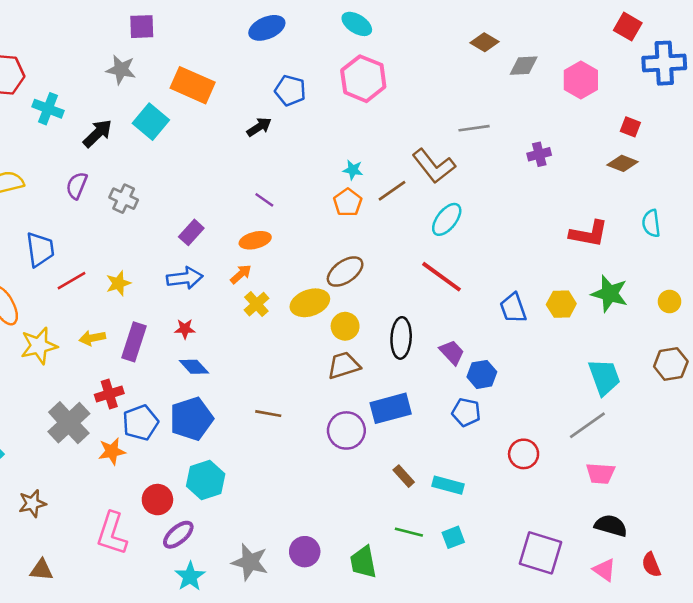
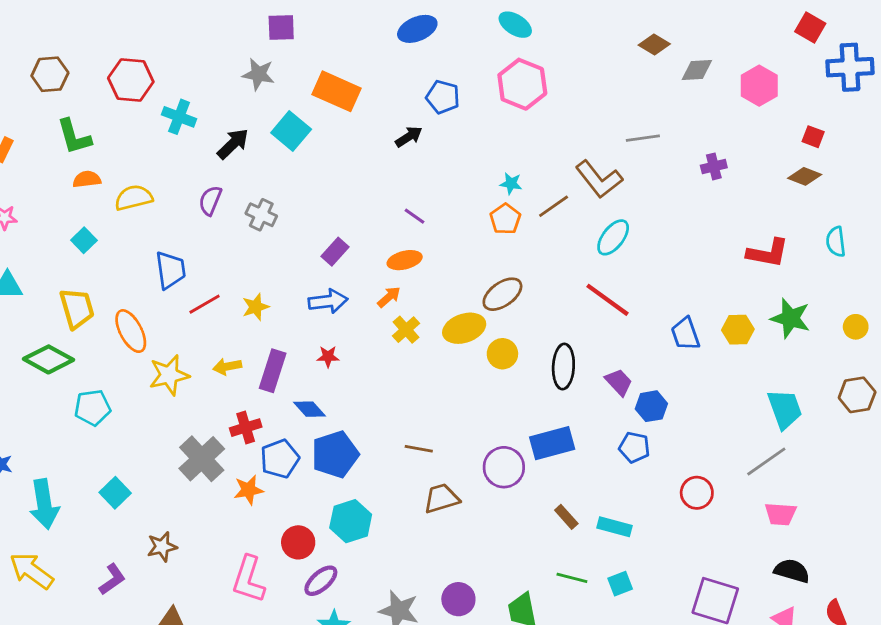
brown trapezoid: (344, 365) -> (441, 498), moved
blue diamond: (194, 367) -> (310, 409), moved

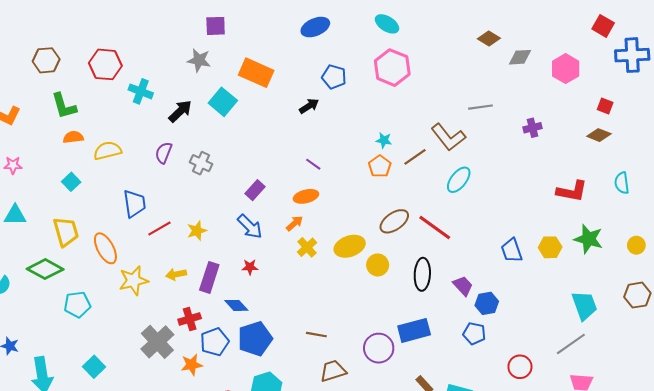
brown ellipse: (502, 294) -> (394, 221), moved
red line: (607, 300) -> (435, 228), moved
blue arrow: (328, 301) -> (250, 227), turned 52

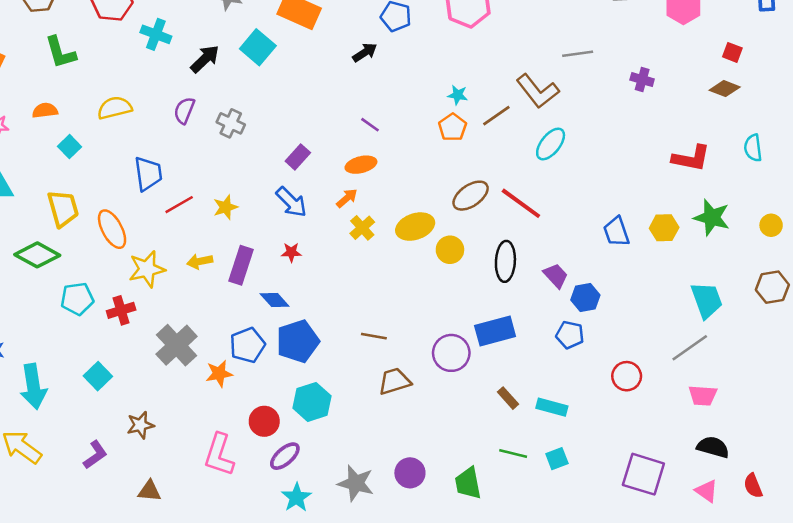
purple cross: (532, 128) -> (642, 80), turned 30
orange semicircle: (73, 137) -> (45, 110), moved
red cross: (190, 319) -> (121, 310), moved

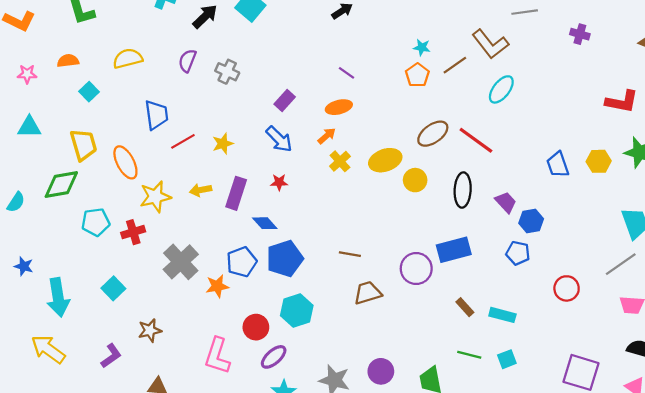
green diamond: (37, 255) -> (61, 184), turned -39

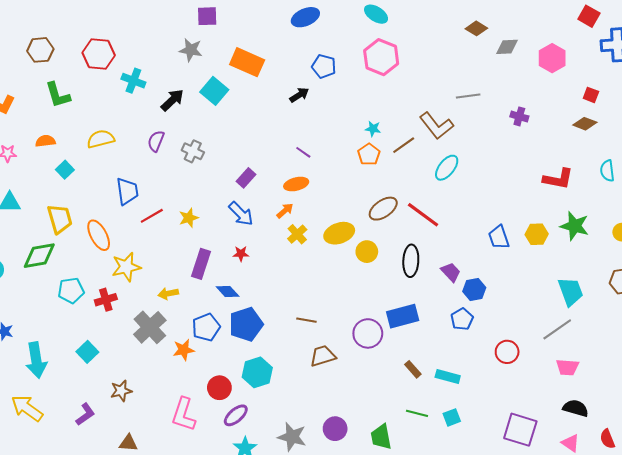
yellow arrow: (201, 190) -> (168, 294), moved
blue pentagon: (518, 253) -> (462, 319), turned 30

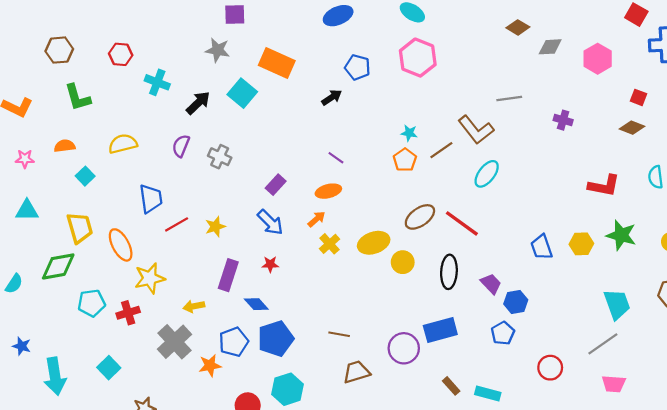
red hexagon: (99, 54) -> (121, 54), size x0.7

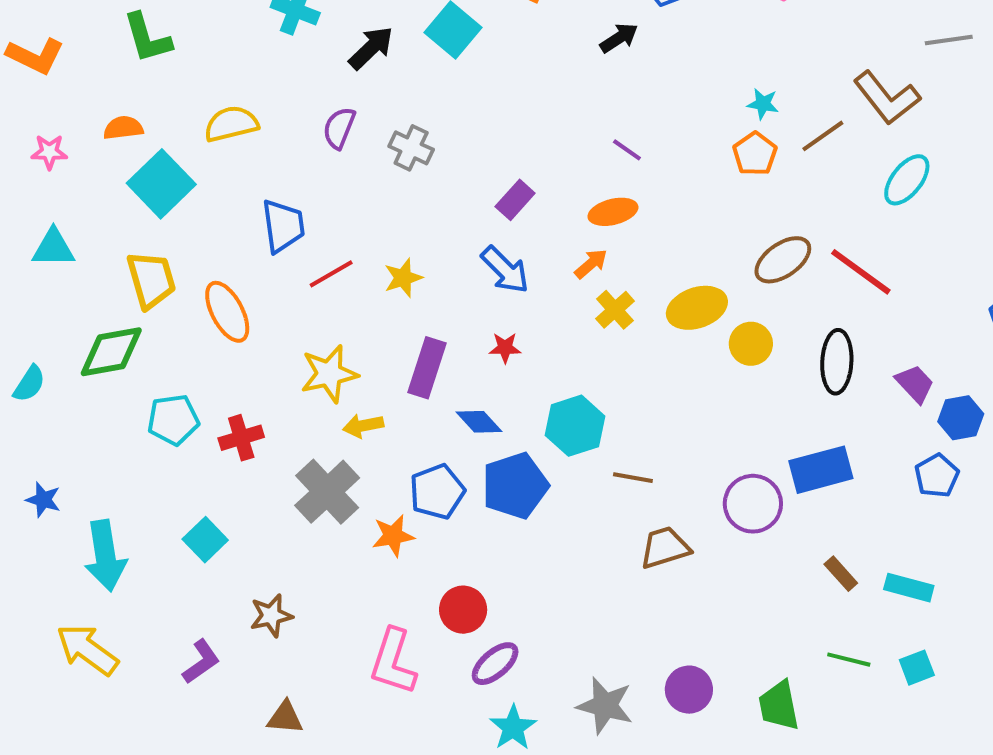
cyan square: (85, 176) -> (161, 184), size x1.8
yellow star: (150, 278) -> (329, 374), moved
cyan hexagon: (287, 389) -> (575, 426), moved

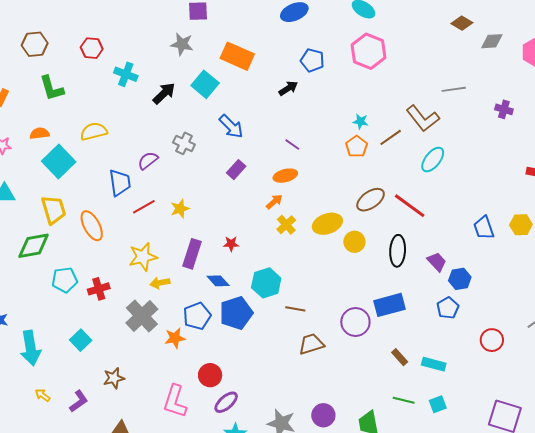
purple semicircle: (339, 128) -> (148, 161), moved, turned 30
blue arrow: (505, 270) -> (231, 126), moved
yellow arrow: (87, 650) -> (43, 395), moved, size x0.5

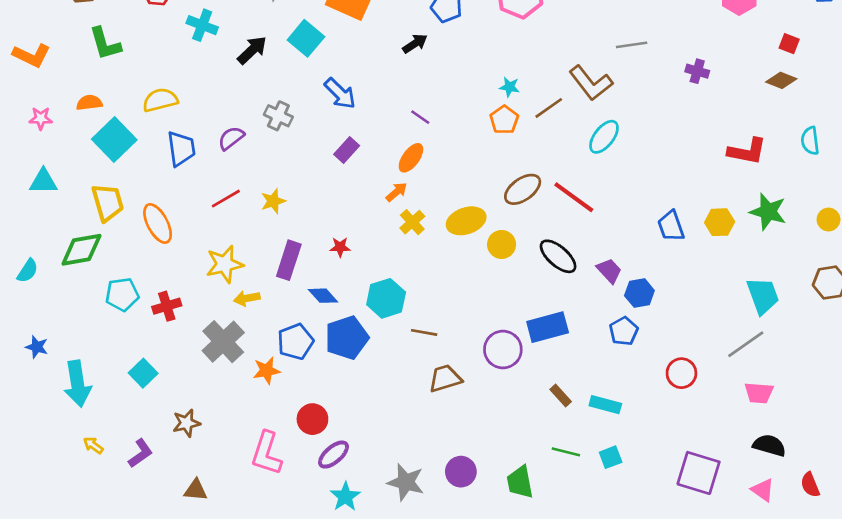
orange ellipse: (285, 176) -> (411, 158), turned -40
blue trapezoid: (120, 183) -> (181, 149), moved
black ellipse: (398, 251) -> (558, 256), turned -52

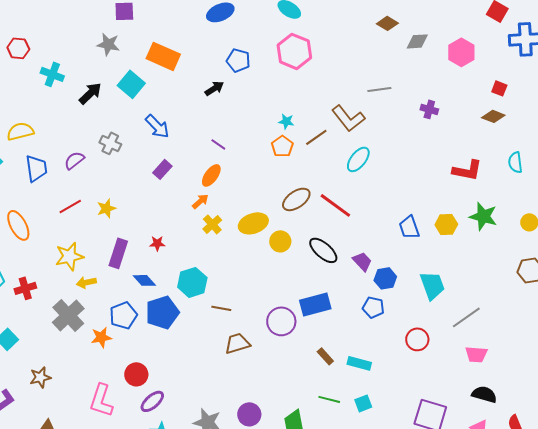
cyan trapezoid: (763, 296) -> (432, 285), moved
blue pentagon: (624, 331) -> (373, 307), turned -30

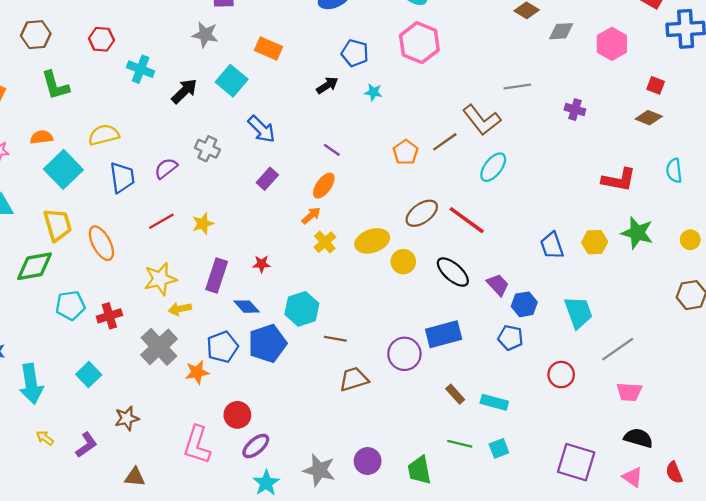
orange rectangle: (163, 56) -> (268, 48), size x0.7
cyan star: (286, 121) -> (373, 92), moved

